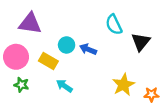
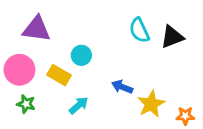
black triangle: (141, 42) -> (172, 37), moved, turned 30
blue arrow: (88, 49) -> (122, 87), moved
cyan arrow: (64, 86) -> (79, 105), turned 105

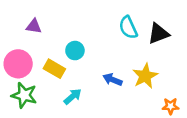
purple triangle: (37, 29) -> (34, 26), size x0.6
green star: (26, 104) -> (24, 95), size x1.5
yellow star: (151, 104) -> (145, 76), moved

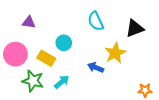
cyan semicircle: (128, 28) -> (96, 21), moved
yellow star: (145, 76) -> (115, 53), moved
green star: (24, 95) -> (33, 81), moved

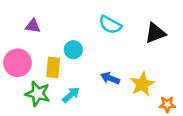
cyan semicircle: (96, 21) -> (110, 25), turned -36
yellow star: (115, 53) -> (142, 84), moved
yellow rectangle: (46, 58) -> (53, 68), turned 66

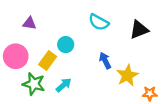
yellow rectangle: (53, 68) -> (48, 61), turned 30
blue arrow: (110, 78) -> (105, 61), moved, turned 42

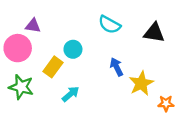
black triangle: (139, 30) -> (154, 33), turned 30
pink circle: (16, 56) -> (18, 48), moved
green star: (34, 84) -> (21, 87), moved

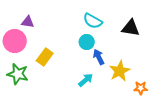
cyan circle: (73, 49) -> (87, 42), moved
cyan arrow: (71, 94) -> (86, 80), moved

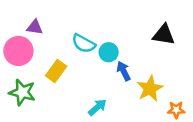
cyan semicircle: (93, 21) -> (84, 43), moved
cyan arrow: (86, 80) -> (97, 107), moved

